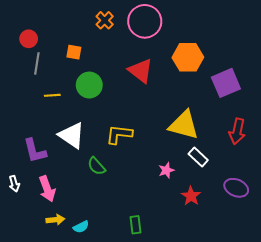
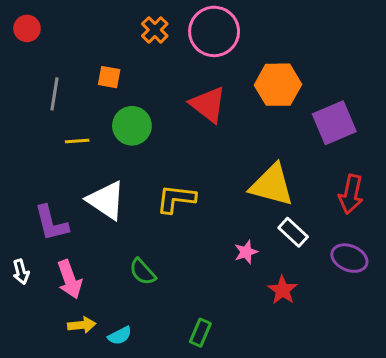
red circle: (29, 39) -> (27, 28), moved
green semicircle: (96, 166) -> (143, 272), moved
purple ellipse: (236, 188) -> (349, 258), moved
green rectangle: (135, 225) -> (200, 333), turned 30

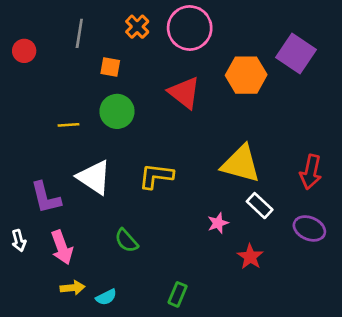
red circle: (27, 28) -> (24, 51), moved
orange square: (109, 77) -> (110, 67), moved
gray line: (54, 94) -> (79, 33), moved
purple square: (334, 123) -> (296, 54), moved, turned -33

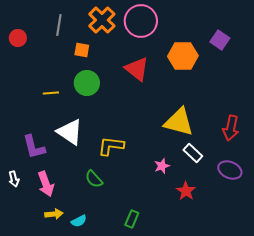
orange cross: (137, 27) -> (102, 20), size x1.5
purple square: (296, 54) -> (220, 40), size x0.7
yellow L-shape: (156, 176) -> (111, 146), moved

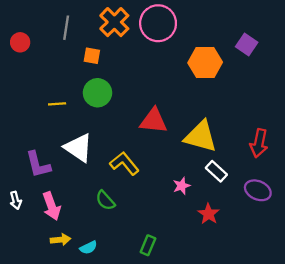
red triangle: (137, 69) -> (154, 121), moved, turned -32
yellow L-shape: (111, 146) -> (124, 163), turned 44

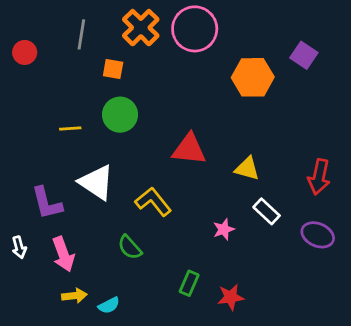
yellow triangle: (201, 136) -> (247, 169), size x0.6
red star: (209, 214) -> (231, 297), moved, turned 30
green rectangle: (148, 245) -> (189, 283), moved

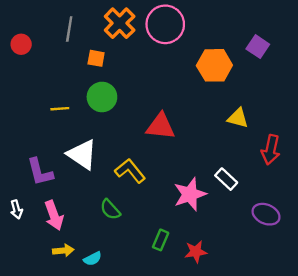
yellow triangle: (247, 169) -> (238, 118), moved
pink star: (224, 229) -> (190, 194), size x1.8
purple ellipse: (318, 235) -> (266, 214), moved

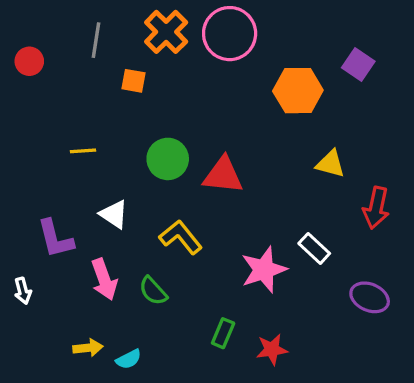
green circle: (102, 97) -> (168, 159), moved
white triangle: (82, 154) -> (114, 214), size x0.7
pink arrow: (54, 215) -> (104, 279), moved

